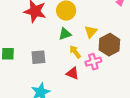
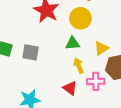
gray square: (38, 57) -> (31, 52), moved

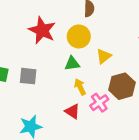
yellow triangle: (101, 48) -> (104, 56), moved
pink cross: (96, 81) -> (99, 103), turned -30

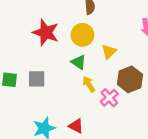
green triangle: (72, 64) -> (79, 62), turned 49
red triangle: (72, 111) -> (76, 126), moved

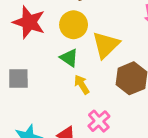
yellow triangle: (109, 52) -> (106, 45), size x1.5
pink cross: (109, 98) -> (99, 121), moved

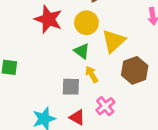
gray square: (18, 79) -> (71, 87), moved

